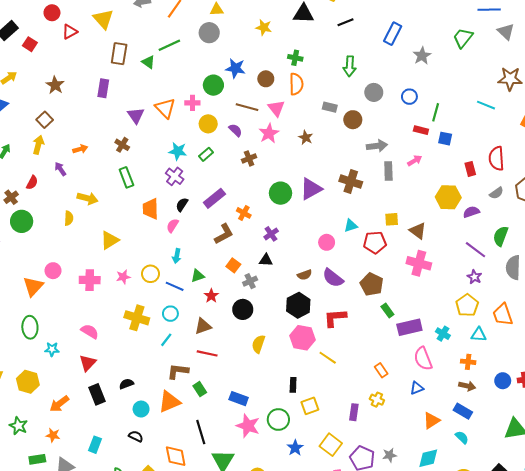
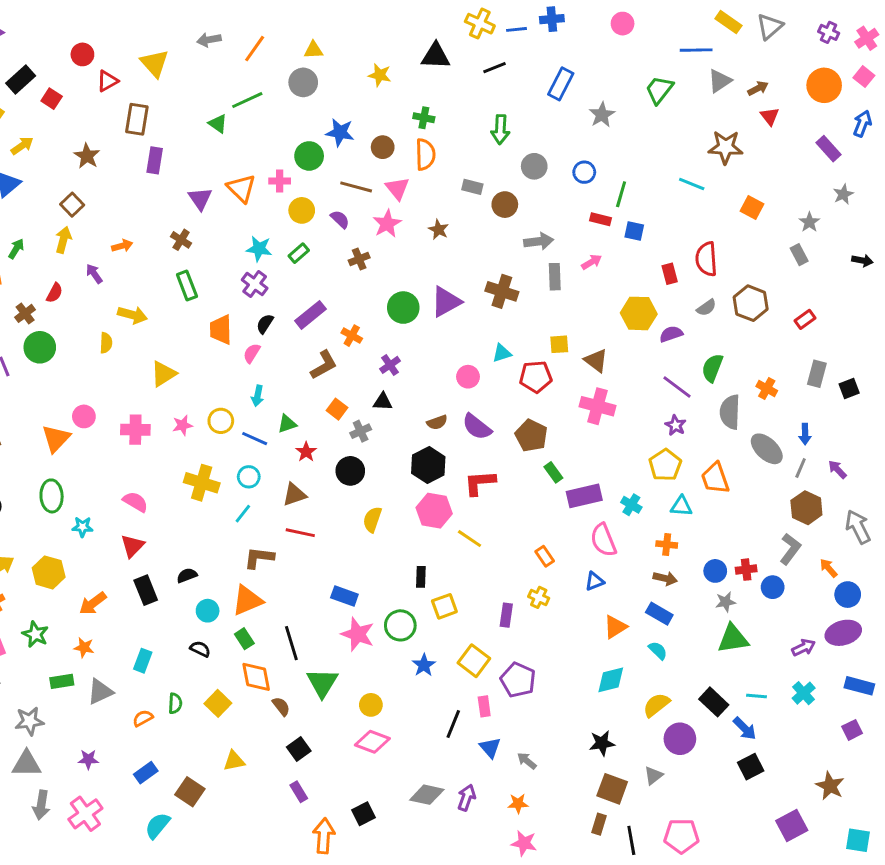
gray triangle: (506, 32) -> (720, 81), turned 42
brown rectangle: (119, 54) -> (137, 119), moved
green rectangle: (200, 389) -> (244, 639), moved
gray star: (390, 455) -> (726, 602), moved

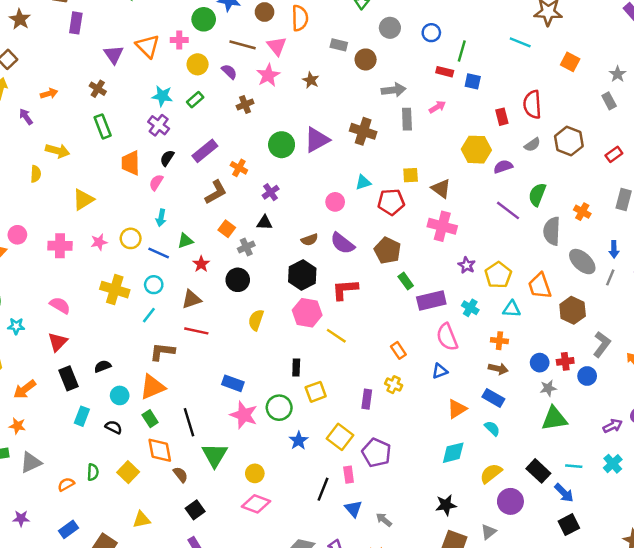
purple star: (675, 425) -> (467, 265), moved
brown hexagon: (806, 508) -> (573, 310), moved
cyan rectangle: (143, 661) -> (82, 416), moved

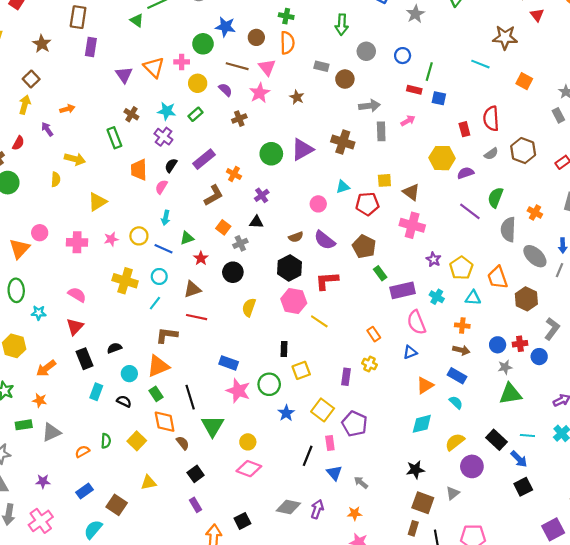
brown cross: (98, 89) -> (131, 114), moved

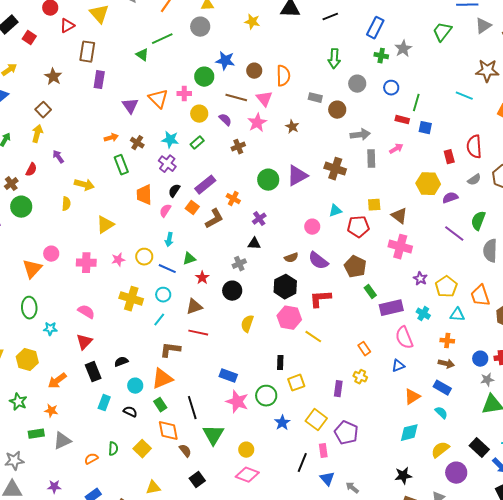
green cross: (286, 16) -> (381, 56), moved
orange arrow: (67, 109) -> (111, 138), moved
orange square: (223, 227) -> (192, 208), moved

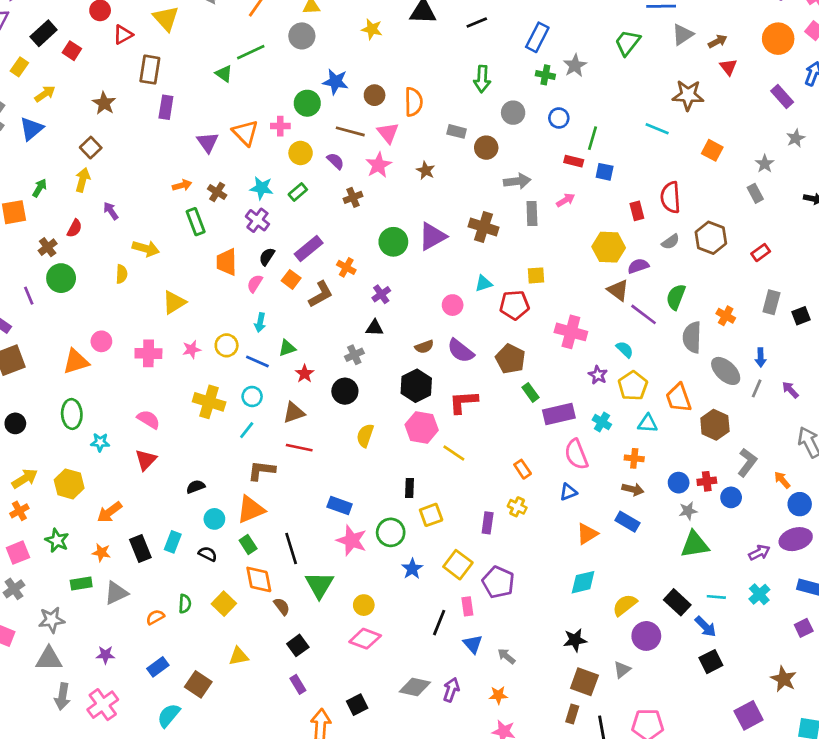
brown triangle: (399, 216) -> (618, 290), moved
orange triangle: (32, 269) -> (76, 362), turned 30
black rectangle: (93, 372) -> (140, 549), moved
cyan semicircle: (441, 413) -> (625, 349), moved

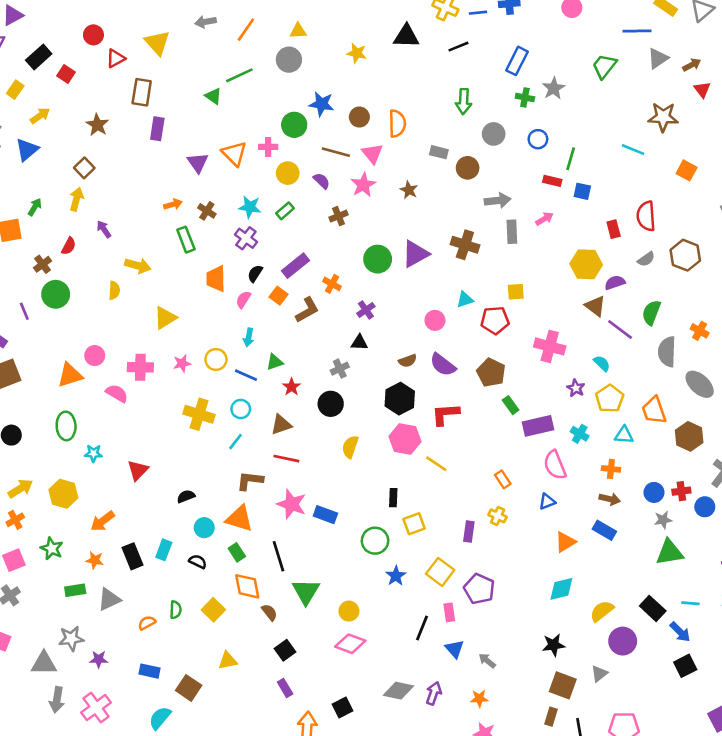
pink semicircle: (148, 419) -> (117, 393), moved
orange triangle: (251, 510) -> (239, 519), turned 40
pink star: (352, 540) -> (292, 504), moved
gray star: (52, 620) -> (71, 638), moved
blue rectangle: (158, 667) -> (149, 671), turned 48

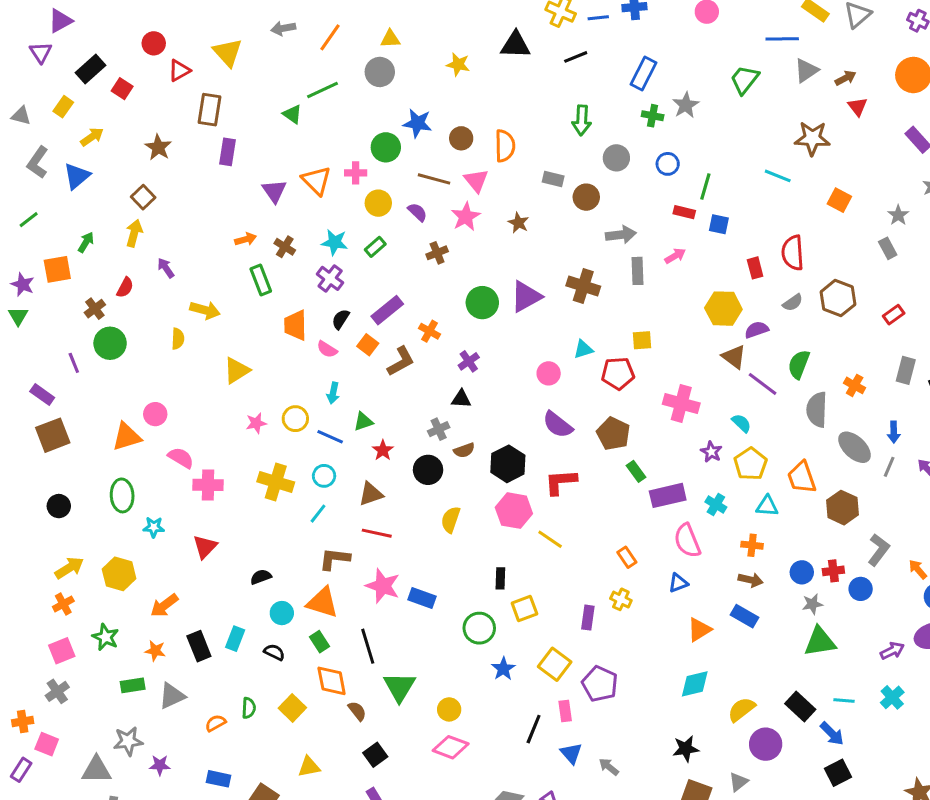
pink semicircle: (243, 300) -> (327, 349), turned -90
brown semicircle: (408, 361) -> (464, 450), moved
pink cross: (140, 367) -> (208, 485), moved

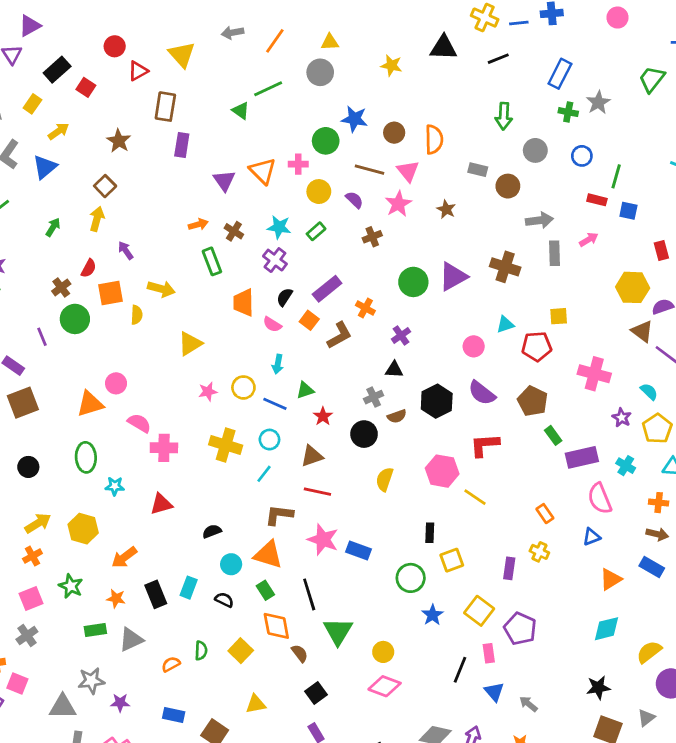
orange square: (57, 269) -> (111, 293), moved
black hexagon: (508, 464) -> (437, 401), moved
red triangle: (205, 547) -> (161, 504), turned 30

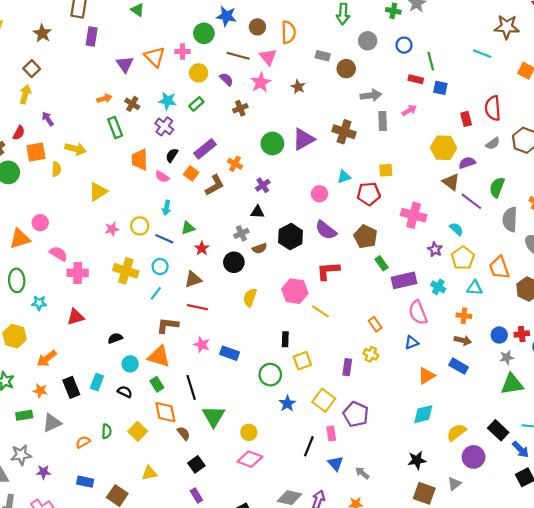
green line: (616, 176) -> (431, 61), turned -30
pink star: (323, 540) -> (202, 345), size x0.7

